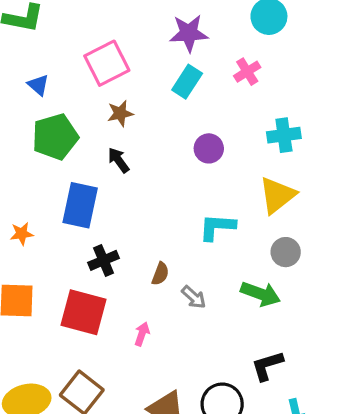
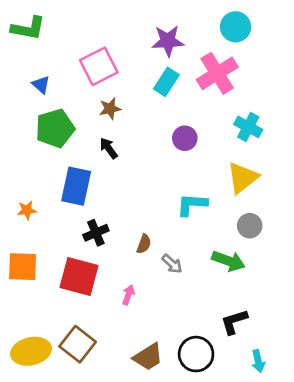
pink cross: (247, 72) -> (217, 73), size x1.8
cyan cross: (284, 135) -> (248, 127), turned 36

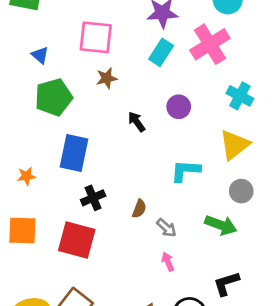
pink square: (99, 66) -> (96, 37), turned 33
black arrow: (109, 148) -> (137, 122), moved
pink arrow: (128, 295) -> (168, 262), moved, turned -42

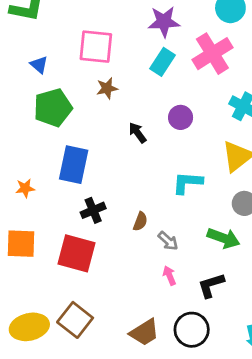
black L-shape: (226, 284) -> (211, 285), moved

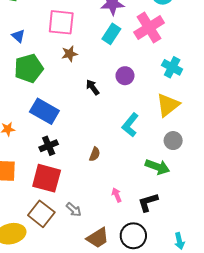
blue rectangle: (74, 165) -> (44, 111), turned -72
cyan L-shape: (187, 183) -> (130, 125), turned -55
black cross: (93, 210) -> (49, 146), moved
gray arrow: (168, 241) -> (74, 210), moved
brown square: (75, 320) -> (41, 214), moved

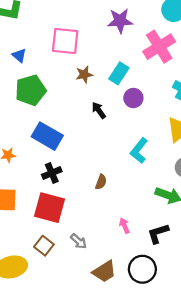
cyan rectangle: (111, 34) -> (119, 73), moved
brown star: (70, 54) -> (84, 75), moved
brown square: (41, 214) -> (44, 246), size x0.7

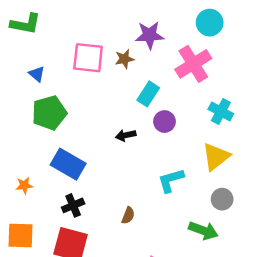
brown star: (84, 75) -> (124, 59), moved
black arrow: (99, 110) -> (126, 135), turned -66
cyan L-shape: (139, 151) -> (171, 180), turned 35

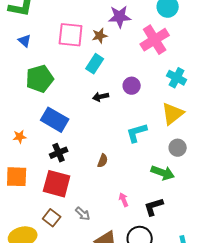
blue triangle: (37, 74) -> (25, 41), moved
cyan rectangle: (148, 94) -> (95, 64), moved

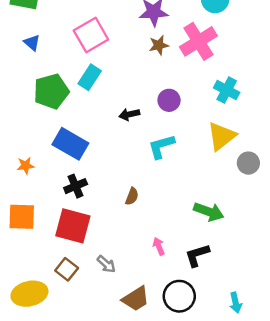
pink square: (71, 35) -> (91, 35), turned -36
brown star: (100, 36) -> (159, 45), moved
cyan rectangle: (95, 64) -> (90, 77), moved
cyan L-shape: (137, 133) -> (161, 146), moved
gray circle: (178, 148) -> (248, 163), moved

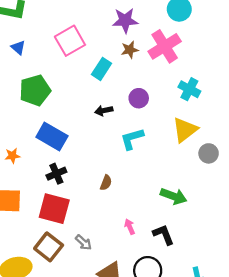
cyan rectangle: (90, 77) -> (101, 69), moved
black L-shape: (197, 255) -> (163, 235), turned 85
brown square: (67, 269) -> (49, 247), size x1.4

